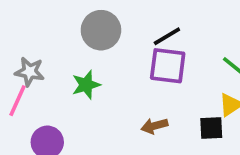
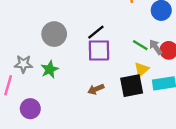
gray star: (30, 72) -> (23, 64), moved
black square: (211, 128) -> (132, 86), size x1.5

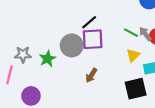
gray circle: (54, 34) -> (72, 45), moved
black square: (132, 86) -> (136, 89), moved
brown arrow: (96, 89) -> (91, 75), turned -32

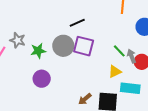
black line: (89, 22) -> (77, 23), moved
brown arrow: (91, 75) -> (85, 99), moved
purple circle: (31, 96) -> (42, 79), moved

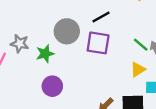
black line: (77, 23) -> (101, 17), moved
gray circle: (63, 46) -> (67, 31), moved

